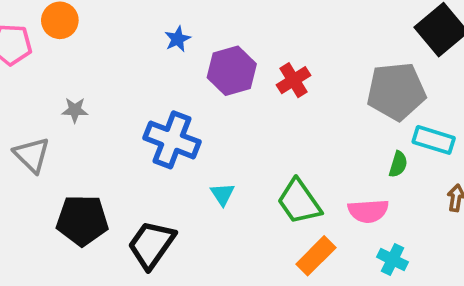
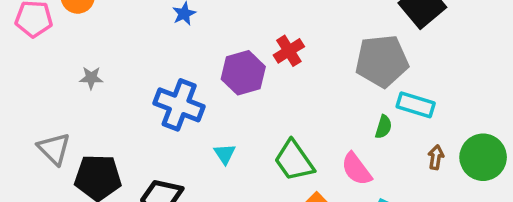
purple hexagon: (232, 71) -> (243, 73), moved
gray triangle: (32, 155) -> (54, 149), moved
pink semicircle: (368, 211) -> (356, 169), turned 57

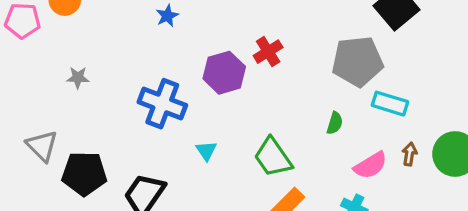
green semicircle: (383, 127) -> (335, 123), moved
pink semicircle: (356, 169) -> (371, 165), moved, turned -84

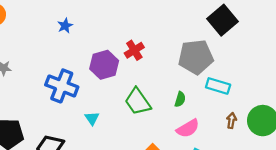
green trapezoid: (273, 157) -> (138, 102), moved
pink semicircle: (371, 165) -> (188, 128), moved

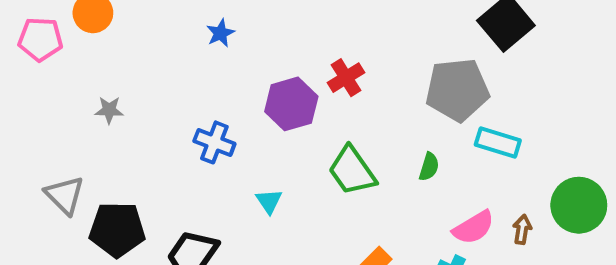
blue cross: (62, 86) -> (214, 142), size x0.7
brown arrow: (231, 121) -> (522, 229), moved
pink semicircle: (188, 128) -> (474, 227), moved

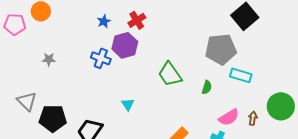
red cross: (346, 78) -> (137, 20), moved
purple hexagon: (291, 104) -> (125, 45), moved
blue cross: (214, 142) -> (101, 58), moved
green trapezoid: (352, 171) -> (170, 74), moved

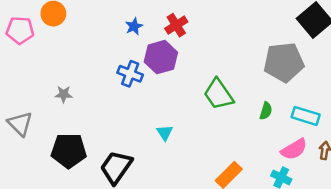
gray star: (49, 59) -> (64, 94), moved
cyan rectangle: (241, 75) -> (306, 116), moved
gray triangle: (27, 101) -> (20, 124), moved

